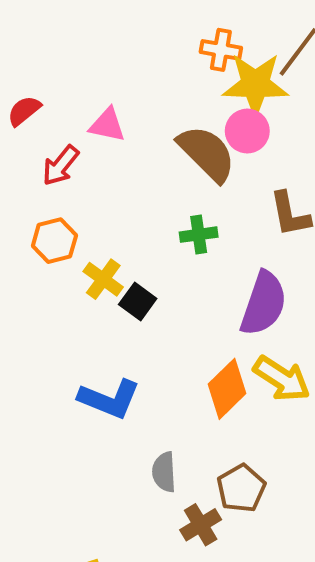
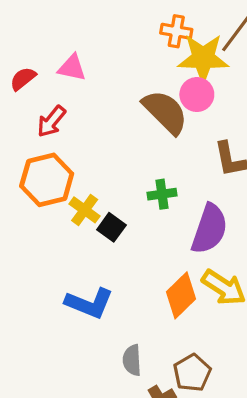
pink triangle: (107, 125) -> (72, 68), moved
green cross: (199, 235) -> (162, 194), moved
orange hexagon: (54, 241) -> (47, 180), size x1.5

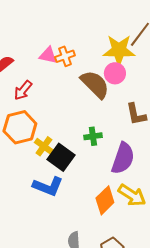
orange cross: (176, 31) -> (65, 56), moved, turned -30
pink triangle: (72, 68) -> (48, 55), moved
black square: (111, 227) -> (61, 157), size x1.5
blue L-shape: (89, 303) -> (48, 186), moved

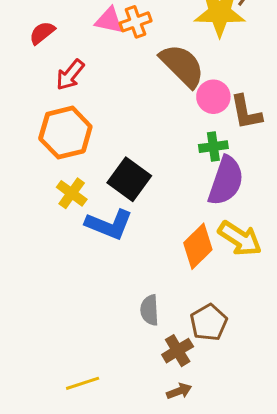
pink circle: (115, 73) -> (213, 97), moved
green cross: (93, 136) -> (213, 147), moved
yellow cross: (44, 146) -> (72, 193), moved

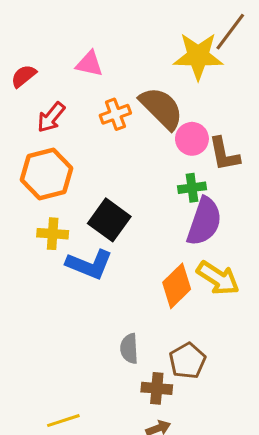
orange cross: (136, 22) -> (115, 114), moved
yellow cross: (72, 193) -> (53, 234), turned -32
brown cross: (178, 351) -> (157, 388), turned 36

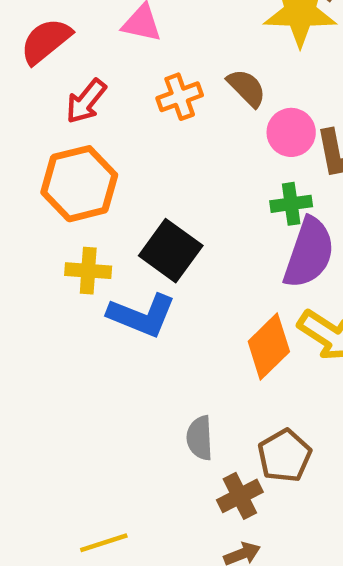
red semicircle: (24, 76) -> (46, 41), size x1.4
brown semicircle: (161, 108) -> (247, 88), size x0.6
brown cross: (157, 388) -> (240, 496), turned -32

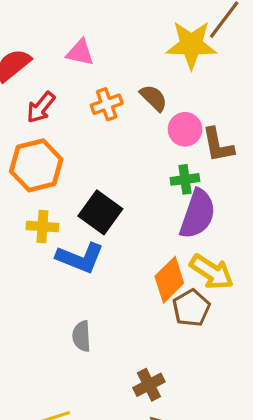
gray semicircle: (200, 438) -> (82, 336), moved
brown pentagon: (284, 456) -> (191, 308), moved

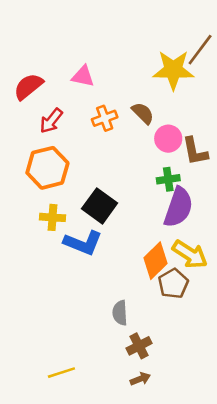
gray semicircle: (82, 336) -> (120, 313), moved

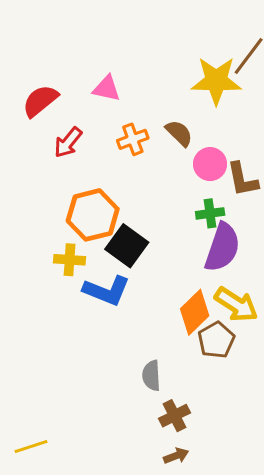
orange hexagon: (47, 168) -> (93, 215), moved
yellow line: (61, 373) -> (31, 447), moved

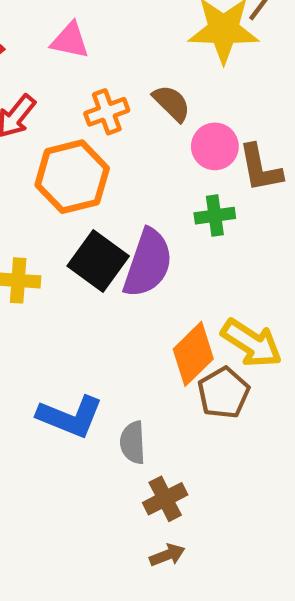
orange hexagon: (93, 215) -> (72, 177), moved
purple semicircle: (222, 247) -> (148, 263), moved
blue L-shape: (107, 291) -> (70, 417), moved

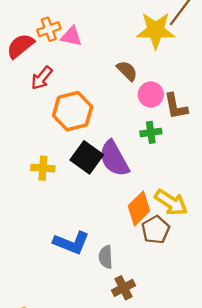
orange cross: (107, 112) -> (49, 29), moved
purple semicircle: (148, 263) -> (114, 159), turned 132

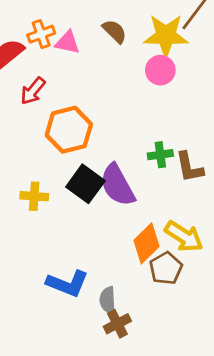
brown semicircle: (127, 71) -> (115, 31), moved
pink circle: (151, 95) -> (160, 70), moved
brown L-shape: (176, 106) -> (189, 167), moved
brown cross: (124, 288) -> (117, 324), moved

